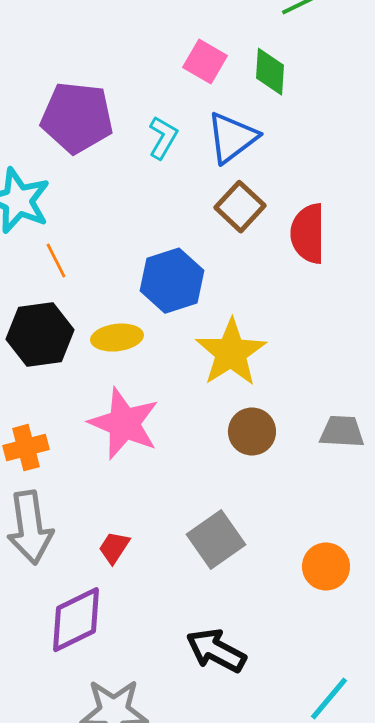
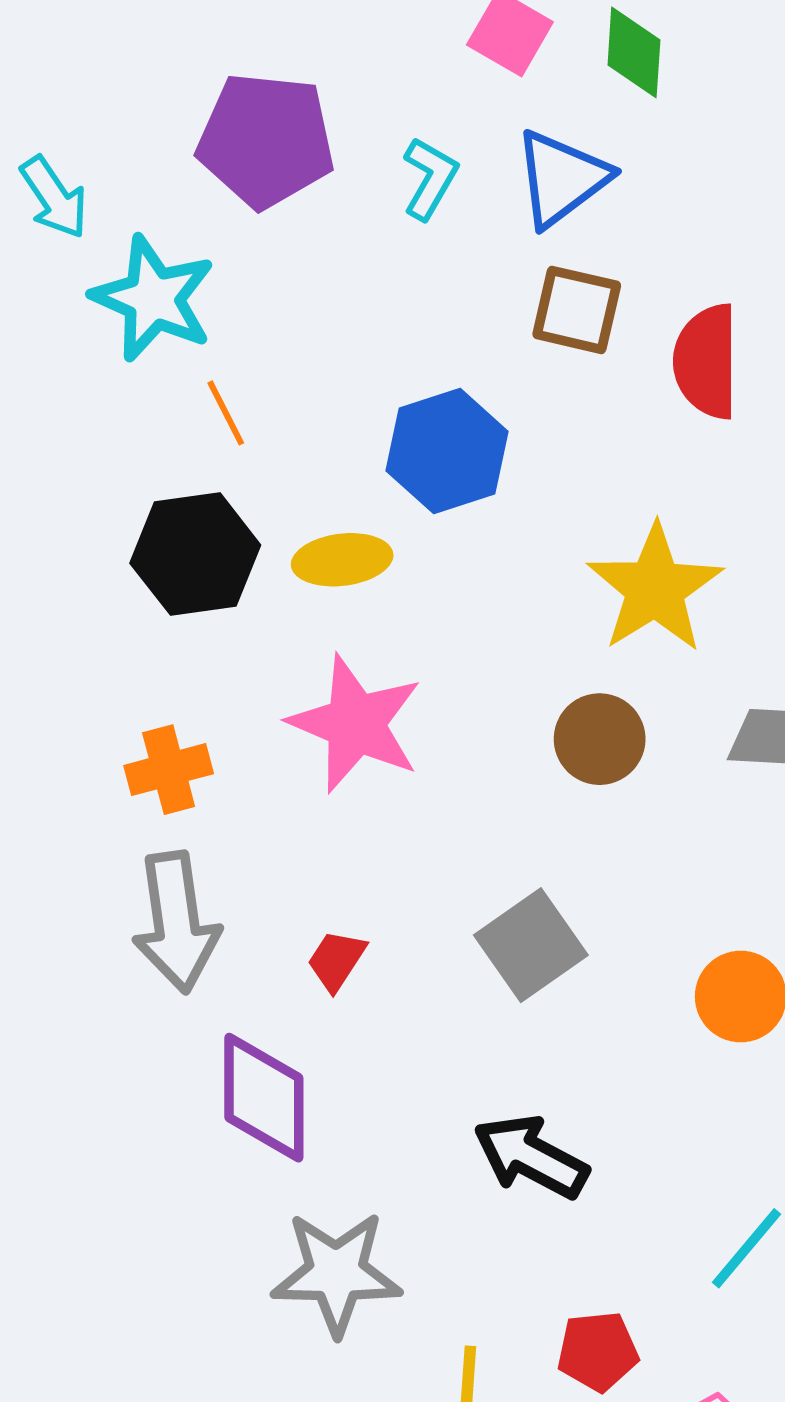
brown square: (240, 207) -> (577, 310), turned -30
yellow star: (231, 353) -> (655, 588), moved
purple diamond: (76, 620) -> (264, 1098), turned -64

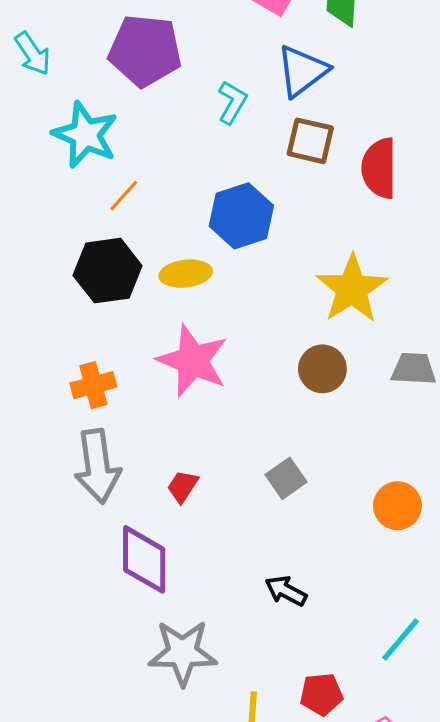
cyan L-shape: (430, 178) -> (232, 102), moved
cyan arrow: (54, 197) -> (33, 54), moved
orange line: (226, 413) -> (124, 196), turned 69
gray square: (531, 945) -> (286, 478), size x0.7
black arrow: (531, 1157) -> (286, 591), size x0.7

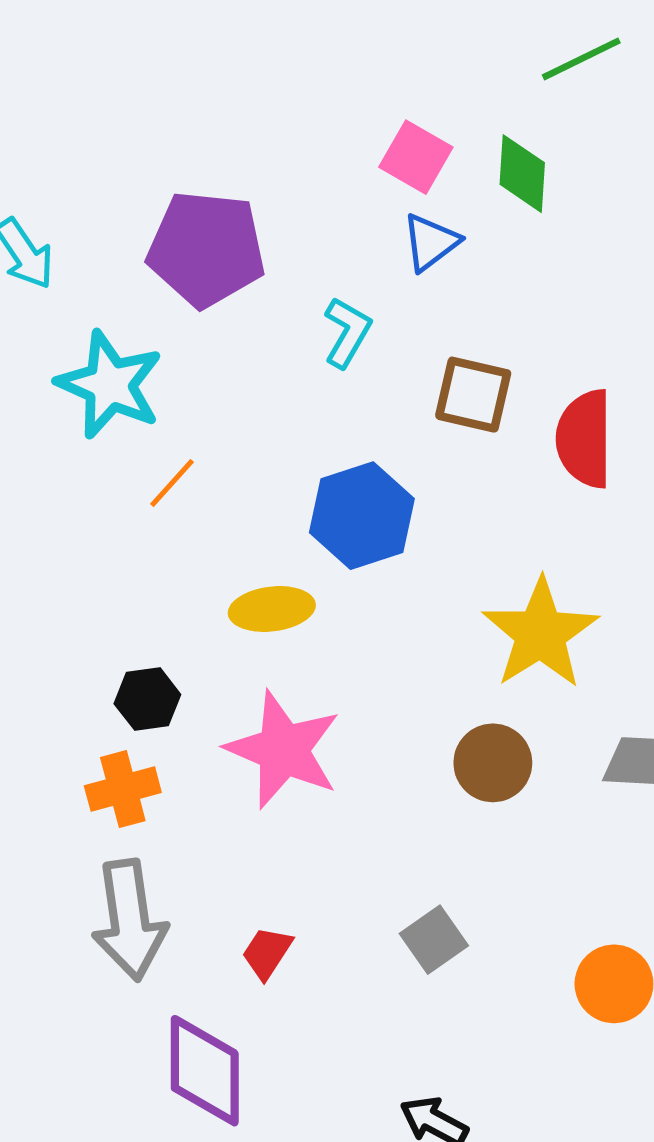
blue triangle: (302, 71) -> (431, 242), moved, size x0.7
black hexagon: (108, 271) -> (147, 699), moved, size x0.6

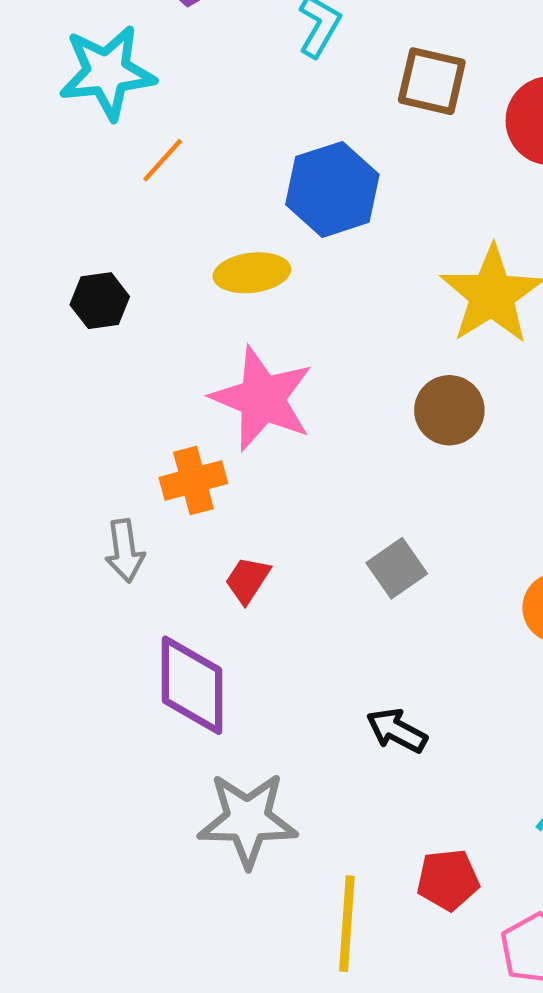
cyan star: (110, 385) -> (107, 72), turned -30
black hexagon: (147, 699) -> (100, 301), moved
orange cross: (123, 789) -> (193, 480), moved
gray arrow: (129, 920) -> (125, 551), size x0.6

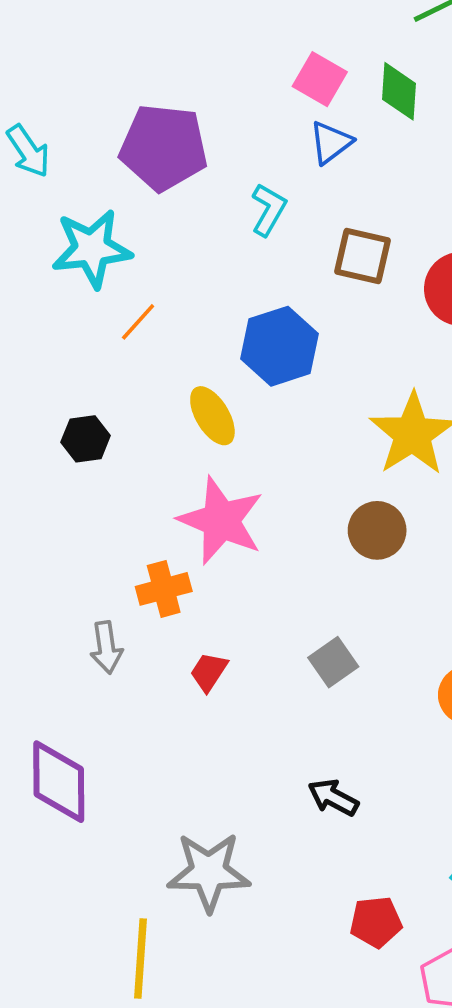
yellow ellipse: (252, 273) -> (212, 416), turned 66
purple diamond: (192, 685) -> (59, 782), moved
yellow line: (347, 924) -> (140, 958), moved

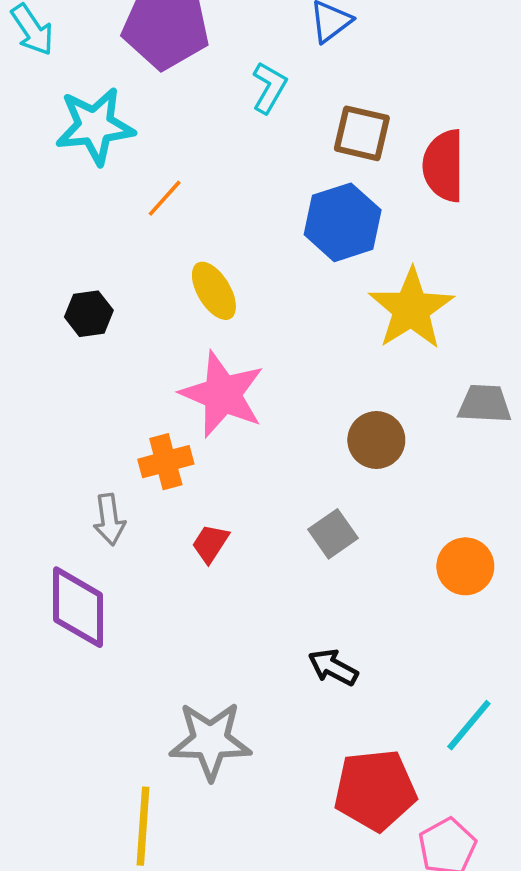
orange line: (138, 322) -> (165, 198), moved
blue hexagon: (280, 346) -> (343, 222), moved
brown circle: (377, 530) -> (376, 440), moved
purple diamond: (59, 782) -> (78, 607), moved
red pentagon: (376, 922) -> (375, 790), size x1.6

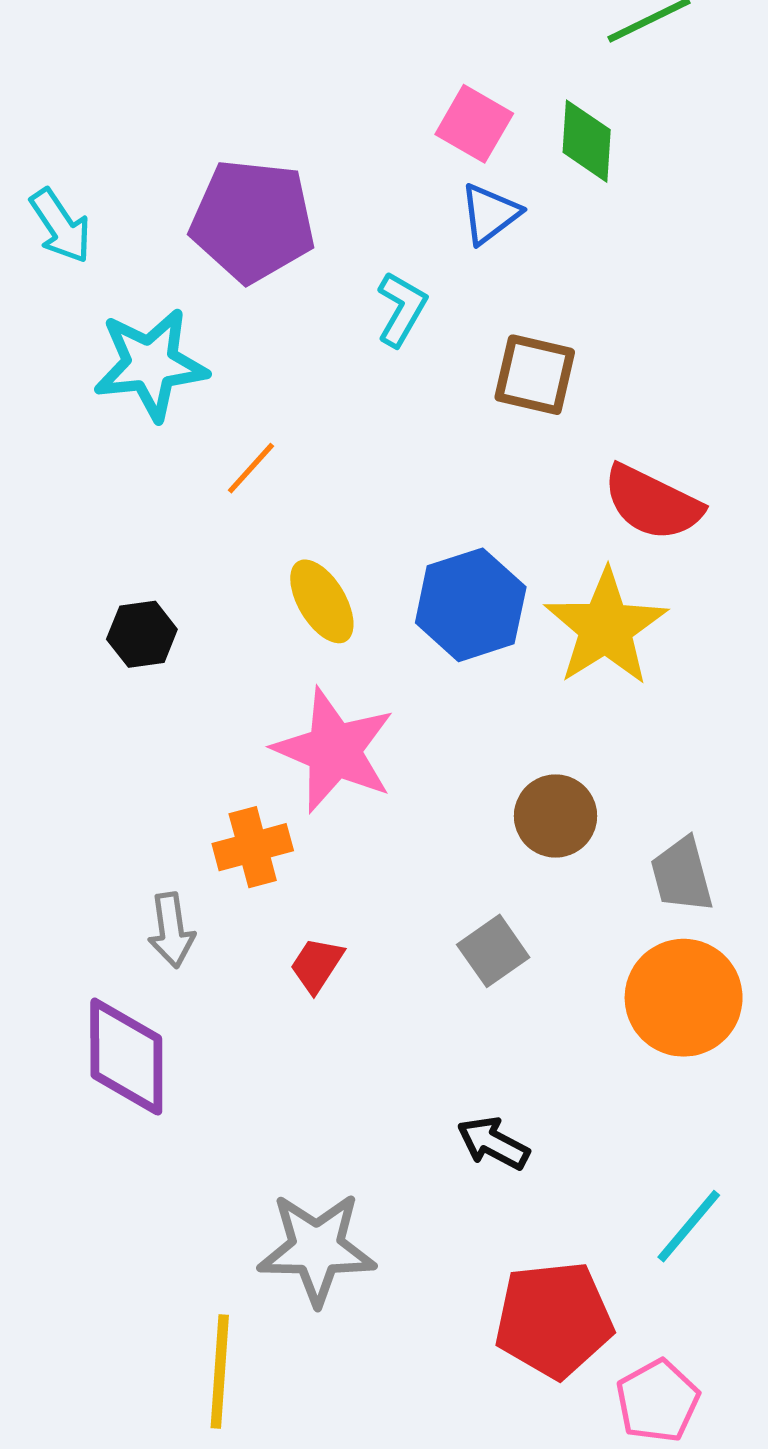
red semicircle: (444, 166) -> (652, 503), moved, turned -64
blue hexagon: (343, 222) -> (471, 605), moved
gray trapezoid: (485, 404) -> (682, 875), moved, turned -108
orange circle: (465, 566) -> (684, 998), size x1.4

